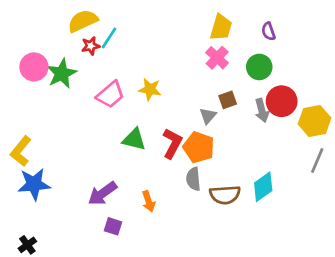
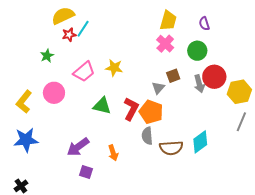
pink circle: (34, 67) -> (54, 93), moved
green star: (62, 74) -> (47, 56), size x0.6
yellow L-shape: (21, 151) -> (24, 102), moved

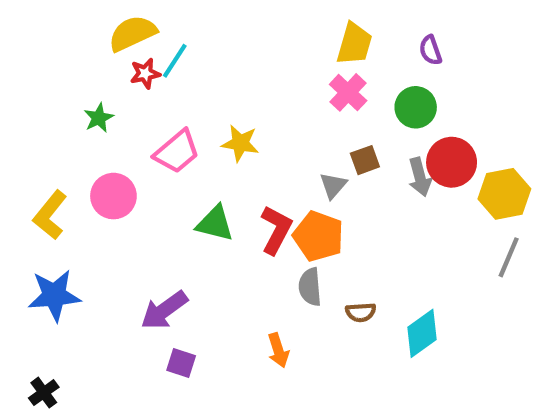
cyan diamond: (200, 142) -> (422, 333), moved
brown semicircle: (171, 148) -> (361, 312), size x0.6
orange arrow: (113, 153) -> (278, 350), moved

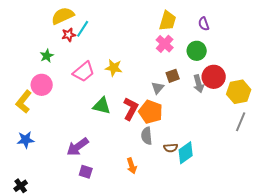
pink circle: (113, 196) -> (42, 85), moved
blue star: (54, 295) -> (26, 140), size x0.7
cyan diamond: (422, 333) -> (186, 153), moved

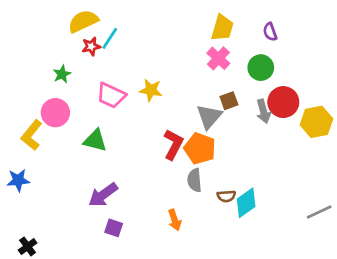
pink trapezoid: (84, 72) -> (111, 95), turned 65
gray triangle: (158, 88) -> (209, 117), size x1.5
green triangle: (102, 106) -> (95, 140), moved
gray line: (241, 122) -> (319, 212), moved, turned 42
blue star: (26, 140) -> (18, 180), moved

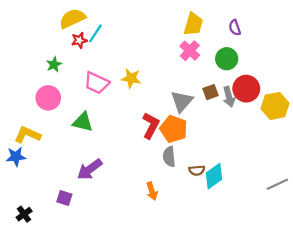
brown square: (229, 101) -> (211, 92), moved
yellow L-shape: (32, 135) -> (27, 135), moved, turned 75
purple square: (114, 228) -> (64, 198), moved

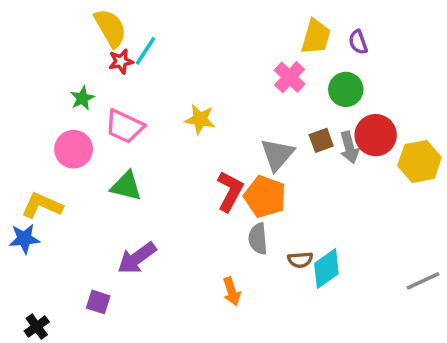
yellow semicircle: (72, 18) -> (110, 28), turned 85
yellow trapezoid: (193, 24) -> (316, 37), moved
pink trapezoid: (97, 83) -> (125, 126), moved

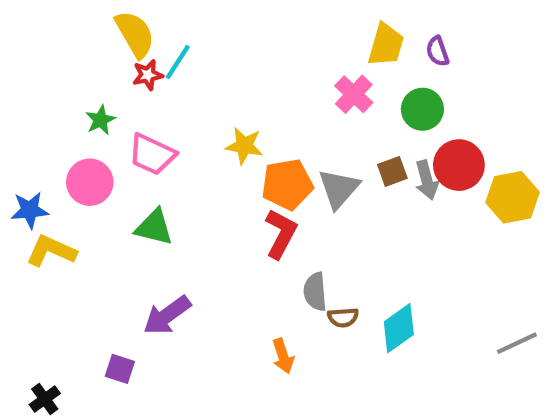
orange pentagon: (265, 197) -> (287, 184), moved, turned -30
blue star: (24, 239) -> (30, 210), moved
brown semicircle: (300, 260) -> (343, 317), moved

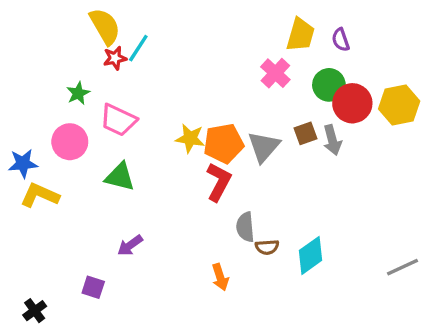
yellow star: (244, 146) -> (190, 138), moved
red circle: (459, 165) -> (352, 103), moved
yellow hexagon: (513, 197) -> (399, 105), moved
purple arrow: (167, 315) -> (130, 245), size x0.7

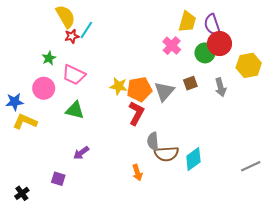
purple semicircle: (341, 40) -> (212, 25), size x1.5
red circle: (352, 103) -> (220, 44), moved
gray arrow: (332, 140) -> (221, 87), moved
brown semicircle: (267, 247) -> (166, 154), size x1.6

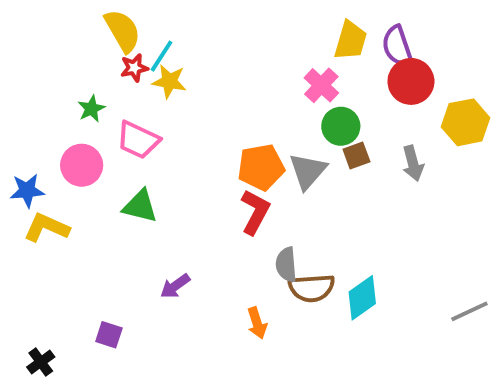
green circle: (205, 53) -> (341, 126), moved
yellow star: (119, 86) -> (169, 81), moved
purple arrow: (81, 153) -> (175, 286), moved

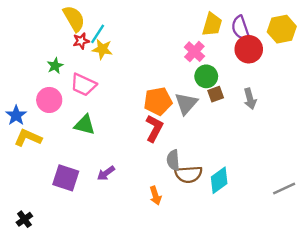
yellow hexagon: (466, 122) -> (282, 29), moved
blue star: (27, 191) -> (16, 115), turned -30
purple square: (109, 335) -> (66, 178), moved, size x1.6

